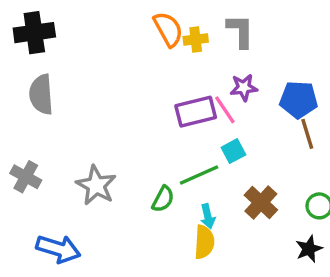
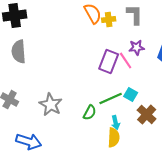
purple rectangle: (196, 112) -> (109, 62), turned -55
cyan square: (233, 151) -> (131, 95), moved, turned -32

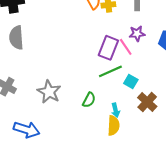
green line: (111, 99) -> (110, 71), moved

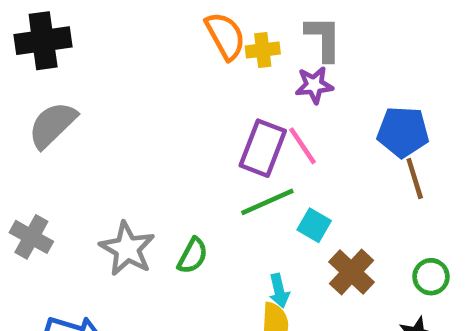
purple star: (137, 34) -> (314, 85), moved
gray semicircle: (16, 38) -> (52, 125), turned 50
green semicircle: (89, 100) -> (193, 256), moved

